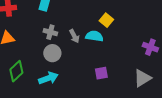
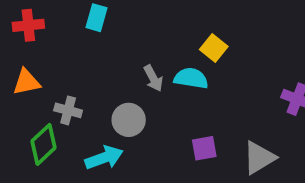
gray cross: (50, 32) -> (68, 110), moved
gray circle: (52, 53) -> (129, 120), moved
gray triangle: (142, 78) -> (259, 158), moved

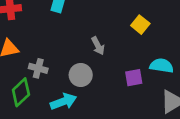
cyan semicircle: (191, 78) -> (162, 66), moved
purple square: (204, 148) -> (134, 78), moved

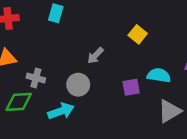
gray arrow: (98, 46) -> (95, 56), turned 72
green diamond: (21, 92) -> (19, 102), turned 40

